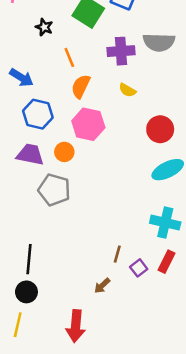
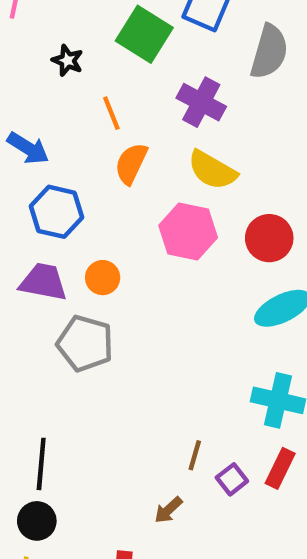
gray semicircle: (159, 42) -> (269, 52), moved, turned -76
purple cross: (121, 51) -> (201, 102), turned 32
yellow semicircle: (127, 90) -> (212, 170), size x1.6
pink hexagon: (88, 124) -> (188, 232), moved

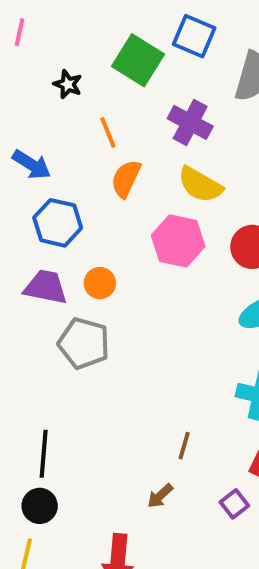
purple square: (232, 479) -> (234, 504), moved

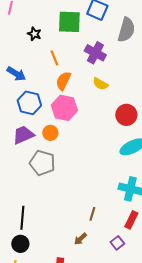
green square: (138, 60) -> (69, 22), turned -30
yellow semicircle: (200, 185) -> (100, 84), size x0.7
pink hexagon: (178, 241) -> (64, 108), moved
purple trapezoid: (46, 287) -> (23, 135), turned -35

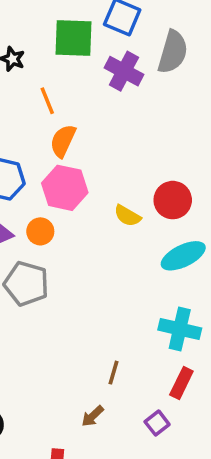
purple cross: (95, 53) -> (124, 71), moved
yellow semicircle: (100, 84) -> (127, 216), moved

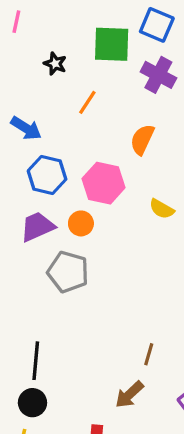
orange line: (47, 101) -> (87, 102), turned 55
orange semicircle: (63, 141) -> (142, 139), moved
brown arrow: (93, 416) -> (129, 395), size x1.4

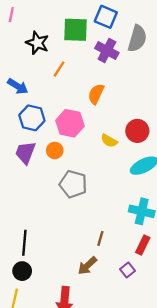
black star: (55, 64) -> (37, 43), size x1.5
purple trapezoid: (37, 227) -> (25, 153), turned -45
gray pentagon: (68, 272) -> (73, 184), moved

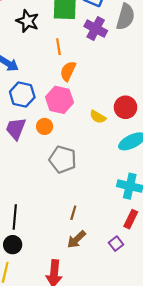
orange line: (59, 69) -> (58, 47), moved, turned -42
orange semicircle: (96, 94) -> (68, 71), moved
brown line: (100, 238) -> (73, 213), moved

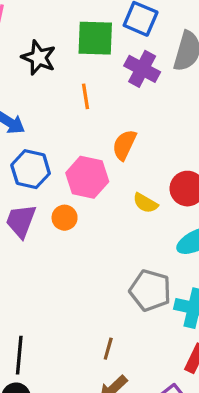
orange semicircle: (68, 71) -> (124, 145), moved
gray pentagon: (63, 159) -> (150, 290), moved

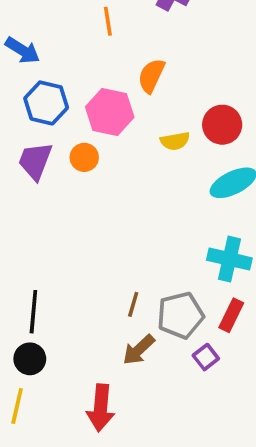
yellow semicircle: (145, 203) -> (175, 141), turned -40
gray pentagon: (150, 290) -> (180, 315), moved, turned -30

